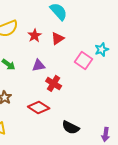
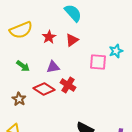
pink square: (84, 60) -> (98, 62), turned -30
red diamond: (39, 107) -> (44, 89), moved

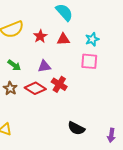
red triangle: (72, 40) -> (63, 39), turned 32
cyan star: (116, 51) -> (92, 39), moved
brown star: (19, 99) -> (10, 88), moved

